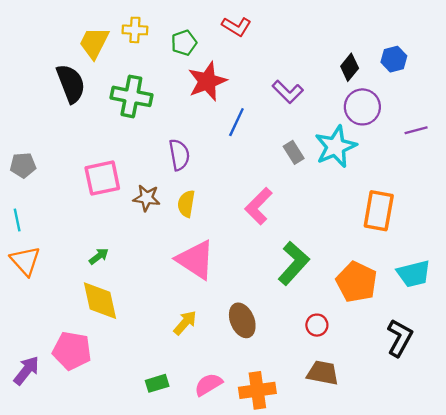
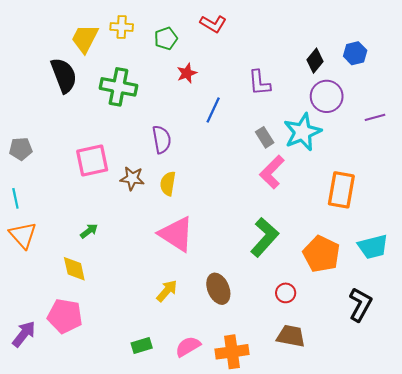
red star: (207, 81) -> (187, 73), size x0.6
purple L-shape: (288, 92) -> (259, 83), turned 40
pink L-shape: (259, 206) -> (272, 172), moved
yellow diamond: (100, 301) -> (74, 269), moved, size x0.7

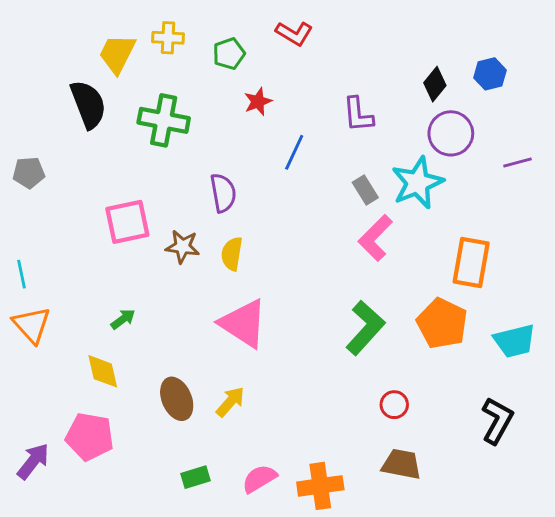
gray pentagon: (21, 149) -> (29, 173), moved
orange pentagon: (321, 254) -> (442, 323), moved
brown ellipse: (218, 289) -> (177, 399), moved

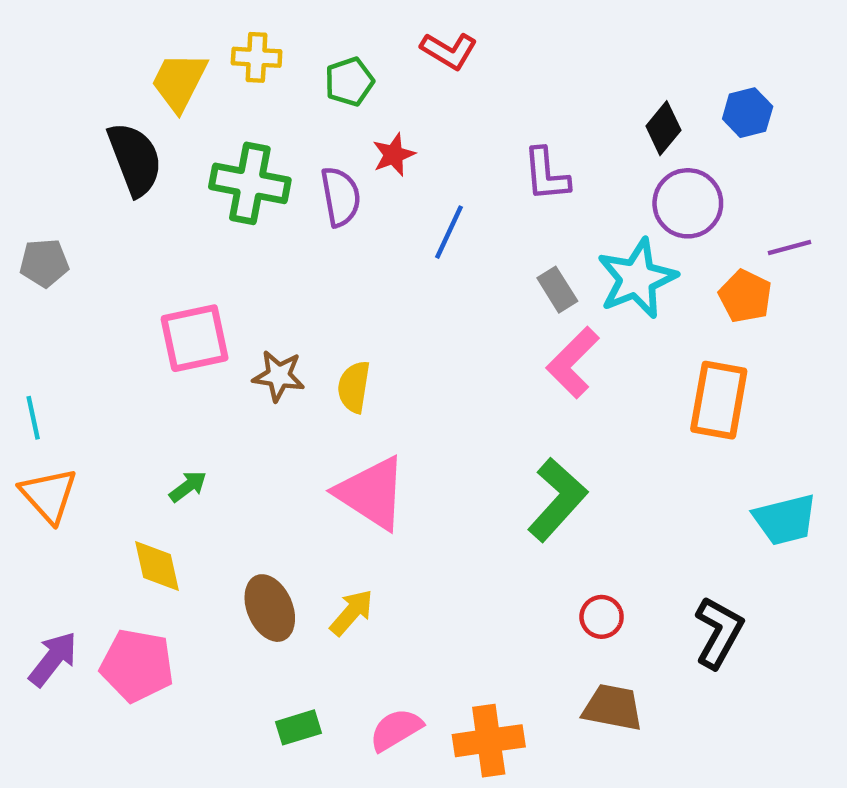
purple semicircle: (223, 193) -> (341, 197), moved
orange pentagon: (442, 323) -> (745, 296), moved, size x0.7
black L-shape: (497, 421) -> (719, 632), moved
purple arrow: (33, 461) -> (53, 659), moved

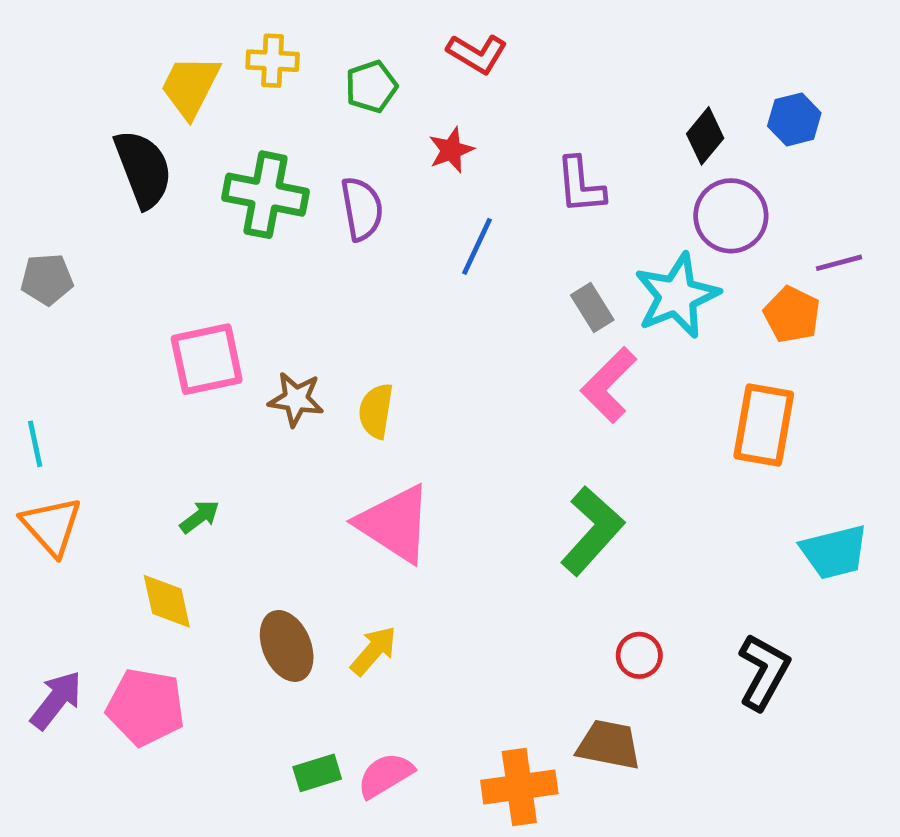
red star: (394, 155) -> (451, 150), moved
brown trapezoid: (613, 708) -> (609, 745), moved
pink semicircle: (396, 730) -> (385, 775), moved

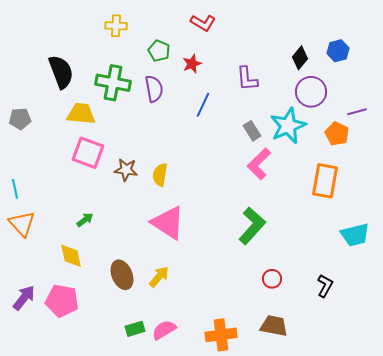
yellow trapezoid: (190, 87) -> (81, 114), moved, turned 68
green pentagon: (371, 87) -> (159, 51), moved, turned -30
pink square: (207, 359) -> (88, 153), turned 32
black L-shape: (764, 672) -> (325, 286), size x0.7
brown trapezoid: (609, 745) -> (274, 326), moved

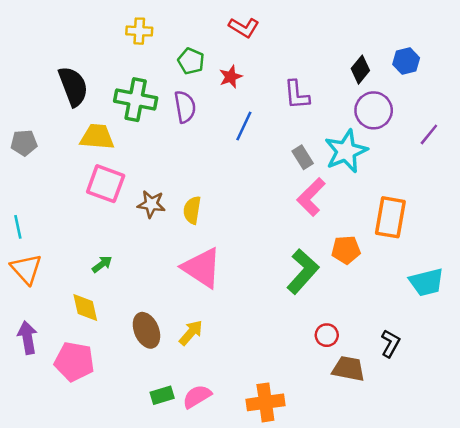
purple line: (357, 112) -> (429, 134), turned -36
orange pentagon: (337, 134) -> (346, 250), moved, turned -30
purple arrow: (24, 298) -> (27, 338), moved, turned -48
brown trapezoid: (274, 326) -> (348, 369), moved

